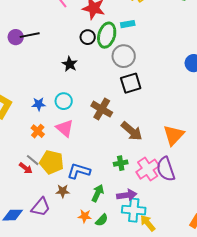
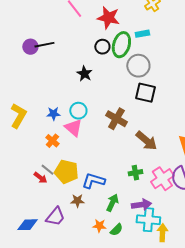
black square: (131, 83) -> (145, 93), turned 30
pink triangle: (65, 128) -> (73, 128), moved
yellow arrow: (148, 223) -> (162, 233), turned 42

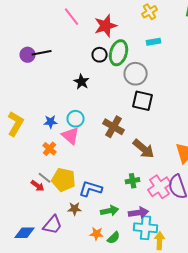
red star: (108, 18) -> (106, 26), turned -30
cyan rectangle: (142, 34) -> (154, 42), moved
green arrow: (112, 203) -> (110, 211), turned 54

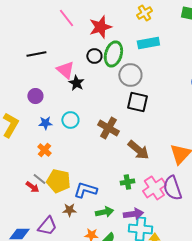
cyan rectangle: (154, 42) -> (148, 43), size x1.5
purple circle: (28, 55) -> (35, 96), moved
pink triangle: (71, 136) -> (65, 70), moved

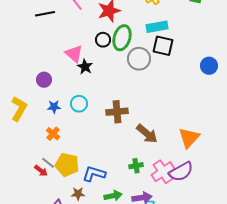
black line: (36, 54) -> (45, 14), moved
black square: (137, 102) -> (163, 46), moved
brown cross: (108, 128) -> (117, 112), turned -35
purple semicircle: (172, 188) -> (181, 172), turned -100

